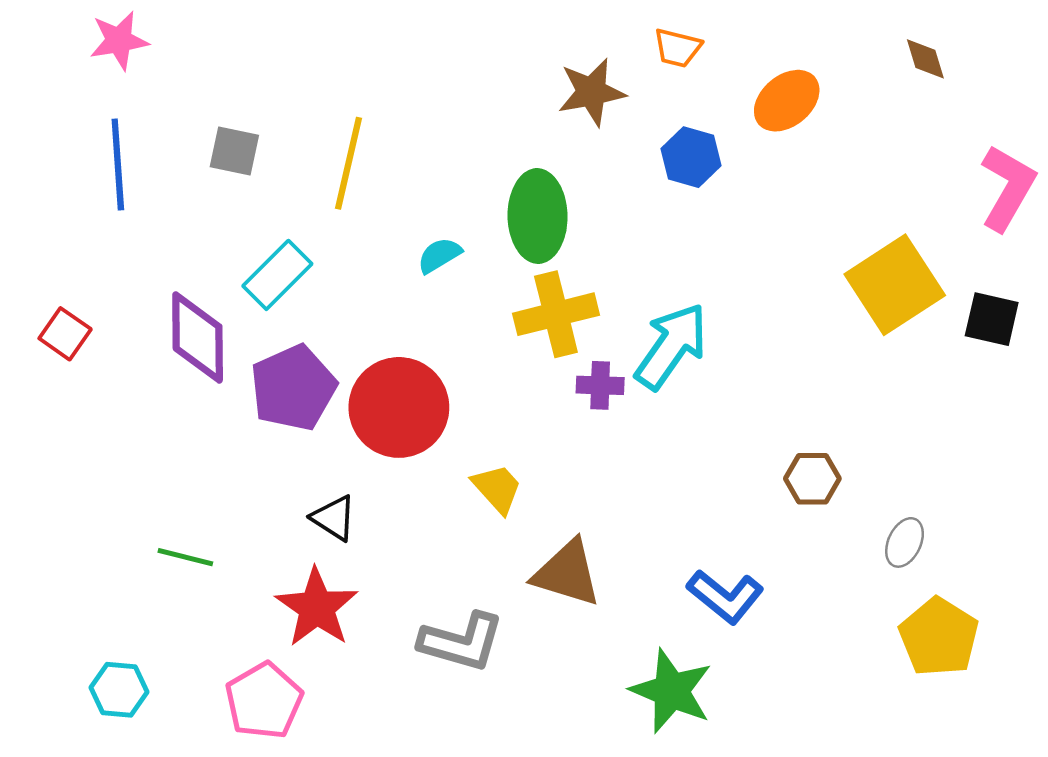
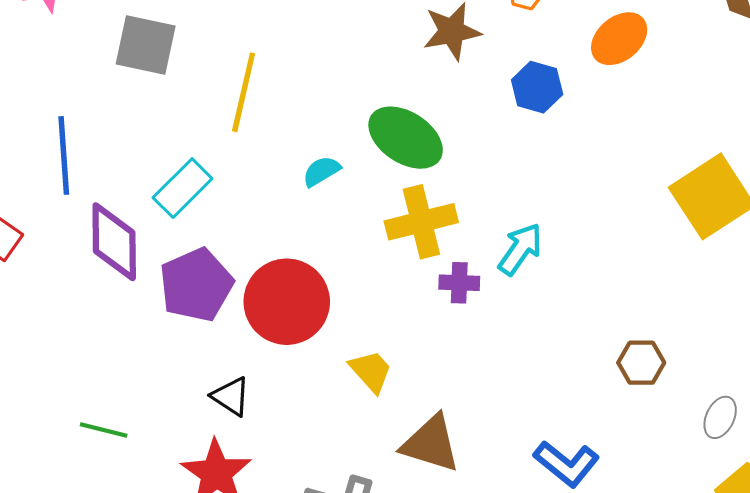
gray square: (234, 151) -> (146, 45), moved, size x1.4
blue line: (118, 164) -> (64, 155), moved
green ellipse: (538, 216) -> (406, 138), turned -56
cyan arrow: (671, 346) -> (520, 249), size x0.7

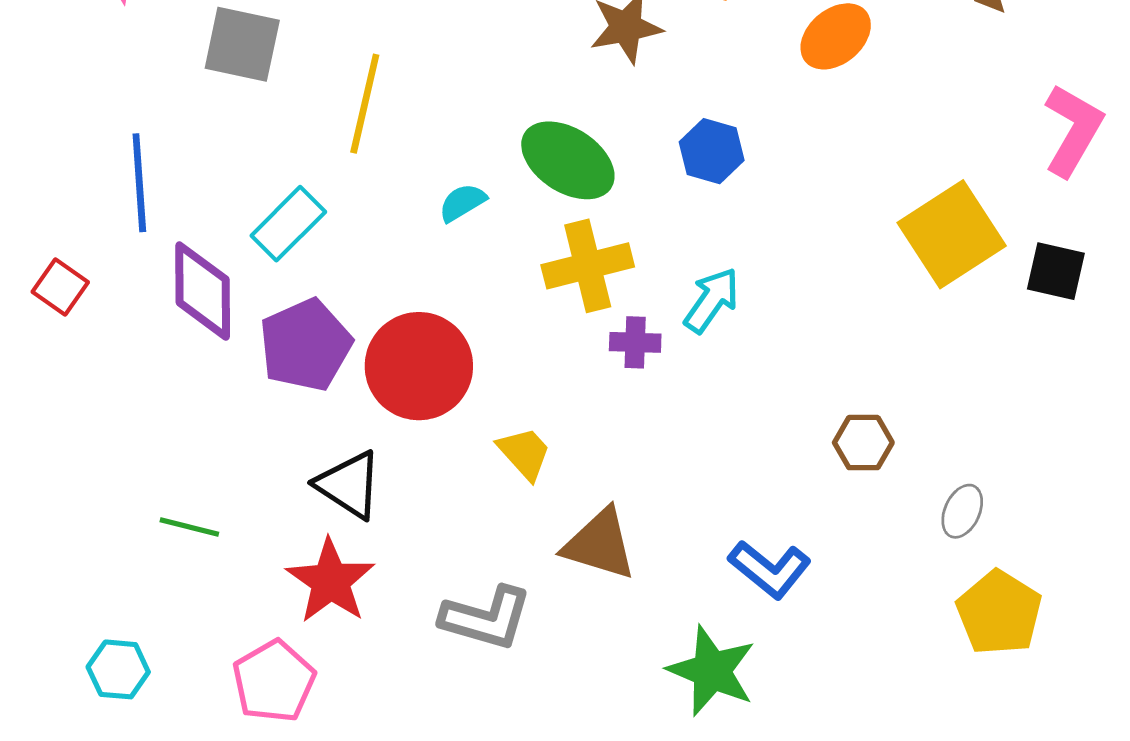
blue hexagon: (537, 87) -> (712, 151), moved
black triangle: (231, 396) -> (349, 485), size x1.4

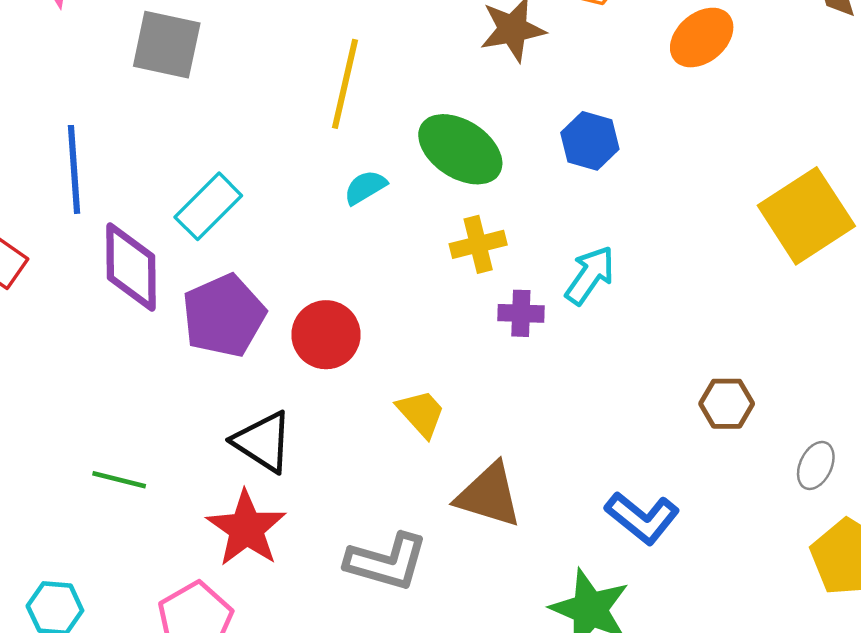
yellow line: (365, 104) -> (345, 84), moved
yellow cross: (588, 266) -> (478, 244), size x0.7
red circle: (419, 366) -> (326, 335), size x0.7

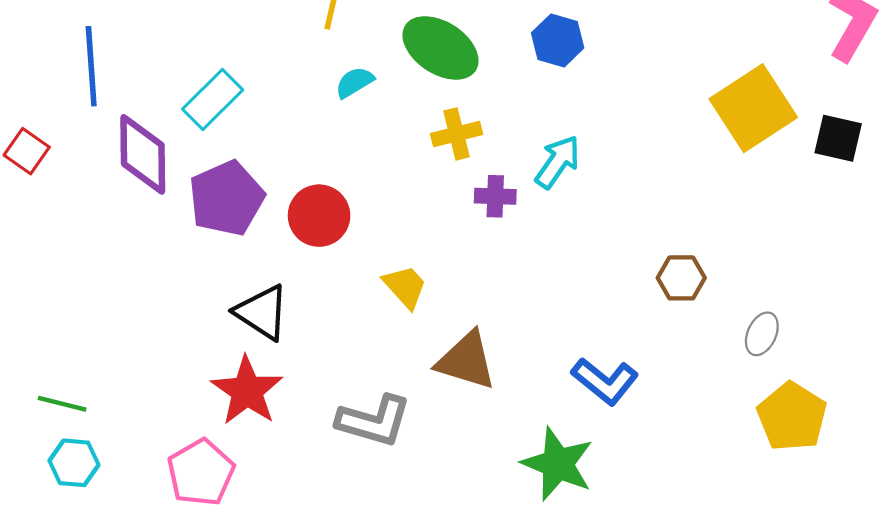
green line: (119, 480) -> (62, 404), moved

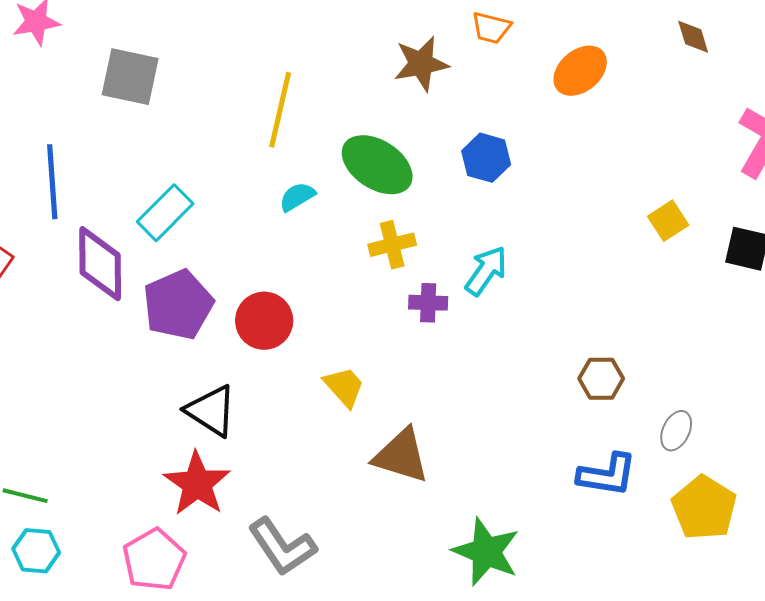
yellow square: (753, 108) -> (668, 221), size x0.5
blue L-shape: (605, 381) -> (607, 475), moved, turned -30
gray L-shape: (374, 421) -> (282, 547), moved, turned 40

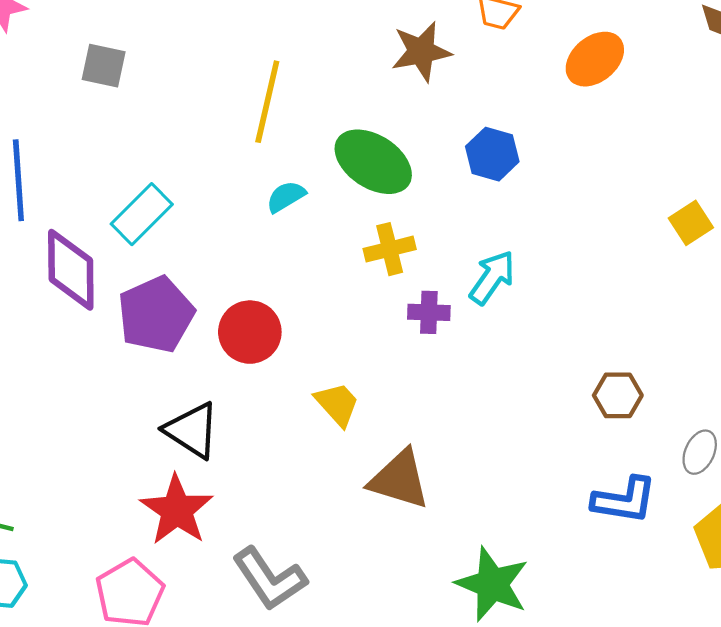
gray square: (130, 77) -> (104, 66), size x0.7

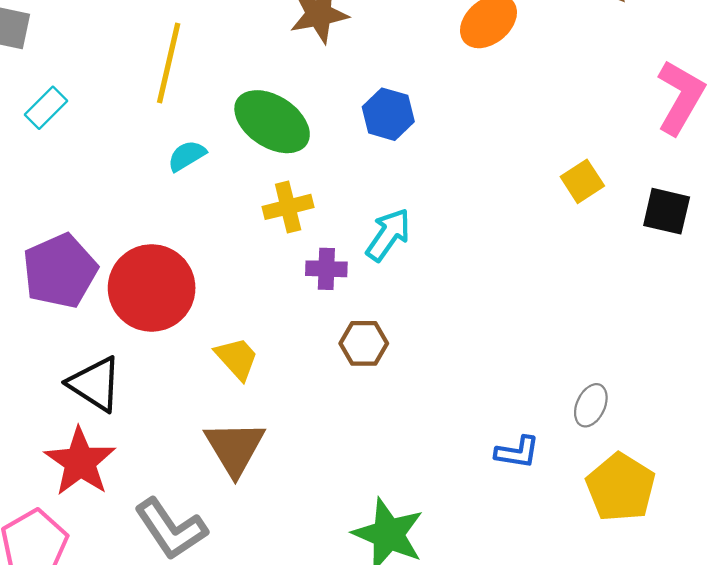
cyan rectangle: (142, 214) -> (46, 108), moved, size x0.7
red circle: (250, 332) -> (152, 288), size x1.4
brown hexagon: (618, 395) -> (364, 343), moved
brown triangle: (399, 479) -> (235, 448), moved, turned 42
blue L-shape: (624, 500) -> (517, 452), size x0.7

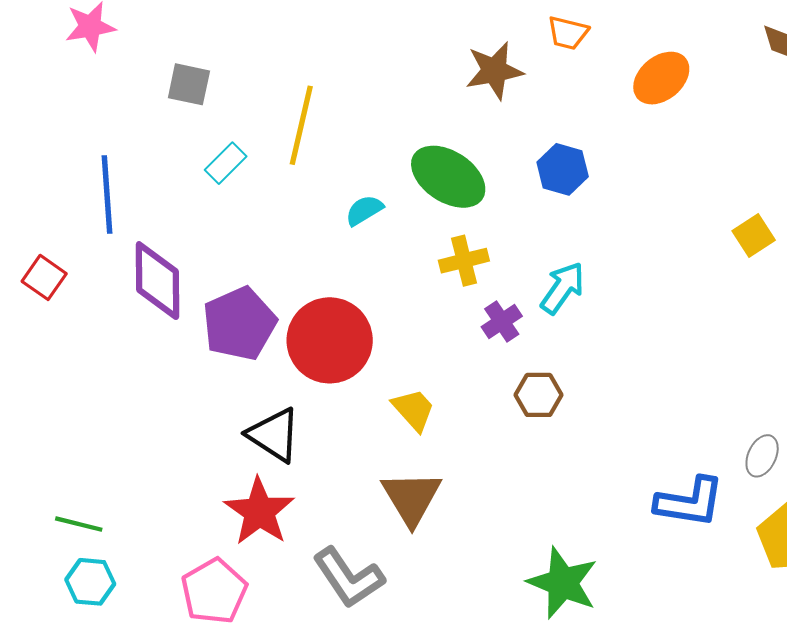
yellow line: (169, 63) -> (301, 125), moved
purple cross: (326, 269) -> (502, 322), turned -36
blue L-shape: (517, 452) -> (690, 502), size x1.6

